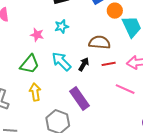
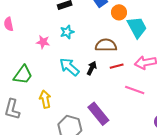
green trapezoid: (30, 64) -> (23, 75), moved
purple rectangle: (79, 99) -> (98, 114), moved

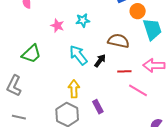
red line: (117, 66) -> (124, 71), moved
yellow arrow: (45, 99) -> (74, 89), moved
purple rectangle: (98, 114) -> (98, 107), size x0.6

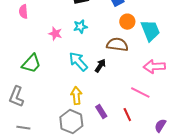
orange circle: (138, 11) -> (127, 22), moved
red line: (124, 71) -> (127, 115), moved, turned 72

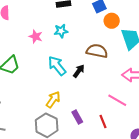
orange circle: (127, 22) -> (112, 21), moved
yellow arrow: (76, 96) -> (53, 100), turned 36

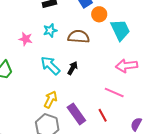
brown semicircle: (97, 51) -> (79, 37), moved
purple rectangle: (77, 117) -> (76, 114), size x1.5

